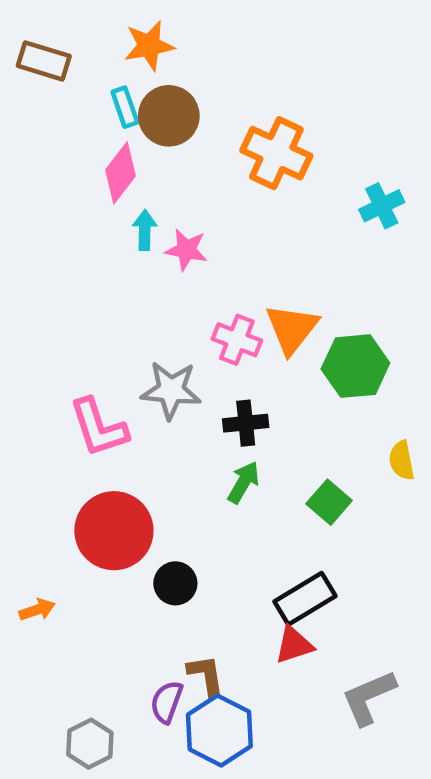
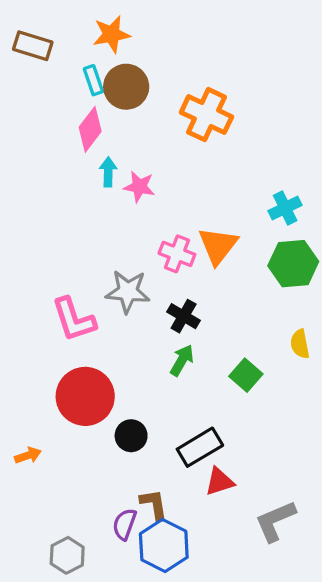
cyan cross: (382, 206) -> (285, 208), moved
green hexagon: (355, 366) -> (293, 264), moved
black cross: (246, 423) -> (184, 316), turned 36
black rectangle: (305, 599) -> (200, 447), moved

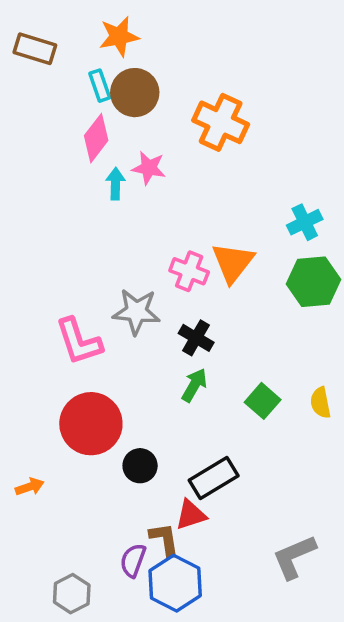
pink star: (139, 187) -> (149, 168), moved
yellow semicircle: (300, 344) -> (320, 403), moved
red triangle: (220, 482) -> (191, 515), moved

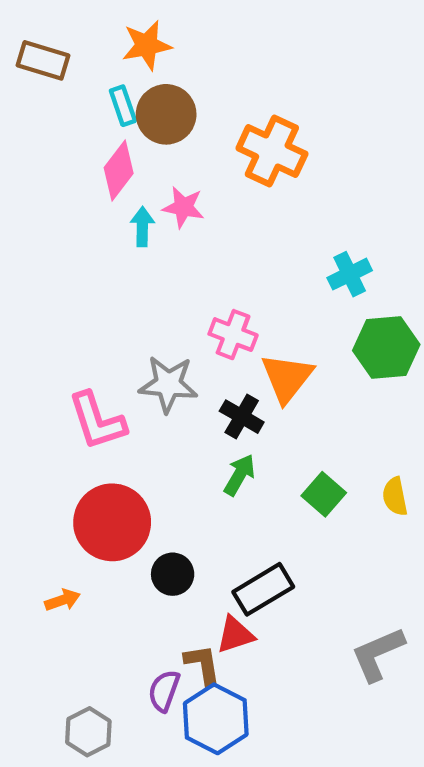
cyan cross: (305, 222) -> (350, 274), moved
orange triangle: (233, 263) -> (287, 378), moved
orange arrow: (30, 487) -> (62, 600), moved
gray L-shape: (294, 557) -> (378, 654), moved

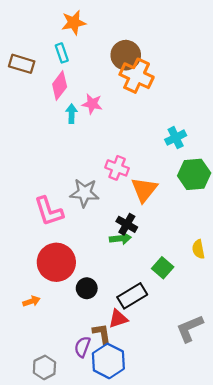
brown rectangle: (43, 60) -> (22, 64), moved
brown circle: (166, 114) -> (126, 55), moved
black cross: (242, 417) -> (127, 224), moved
green arrow: (240, 475) -> (120, 238), turned 54
green square: (324, 494) -> (163, 268), moved

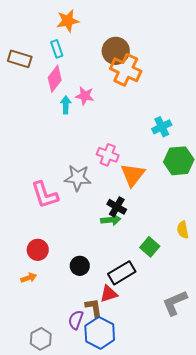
red circle: (56, 262) -> (38, 250), moved, size x0.6

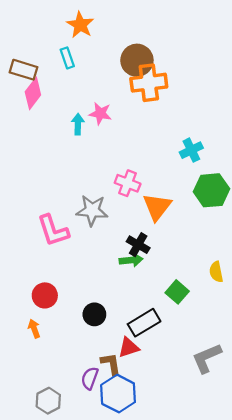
orange star: (68, 21) -> (80, 25), turned -30
orange cross: (126, 70) -> (149, 83), turned -32
pink diamond: (55, 79) -> (33, 93), moved
orange arrow: (29, 278) -> (34, 329), turned -91

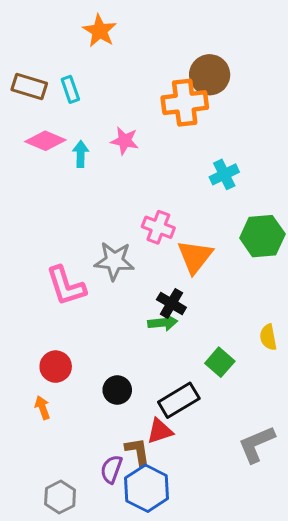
cyan rectangle: (67, 58) -> (70, 89), moved
brown circle: (137, 60) -> (210, 75), moved
pink diamond: (33, 93) -> (45, 141), moved, turned 76
cyan arrow: (78, 124) -> (81, 154), moved
cyan cross: (191, 150) -> (224, 174), moved

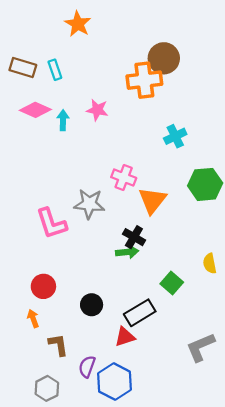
brown L-shape: (138, 452) -> (58, 345), moved

